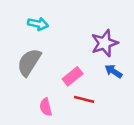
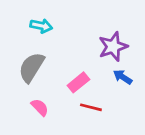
pink semicircle: (46, 107) -> (40, 107), moved, turned 150

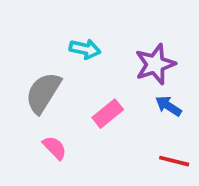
cyan arrow: (41, 26) -> (85, 49), moved
red line: (91, 107) -> (174, 161), moved

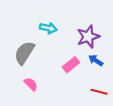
pink rectangle: (108, 114) -> (71, 65), moved

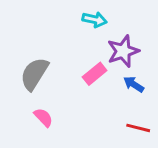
cyan arrow: (48, 28) -> (95, 20), moved
pink rectangle: (71, 65) -> (95, 74), moved

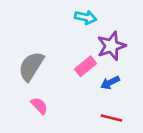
blue arrow: (134, 84) -> (110, 83), moved, turned -60
red line: (138, 128) -> (111, 118), moved

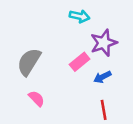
red line: (111, 118) -> (104, 110), turned 66

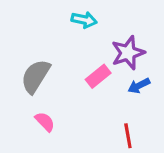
cyan arrow: (80, 16) -> (84, 20), moved
blue arrow: (102, 77) -> (139, 86), moved

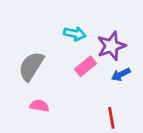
cyan arrow: (84, 20) -> (75, 34), moved
pink semicircle: (45, 122) -> (39, 106), turned -36

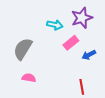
purple star: (111, 46) -> (82, 18), moved
pink rectangle: (86, 66) -> (71, 43), moved

